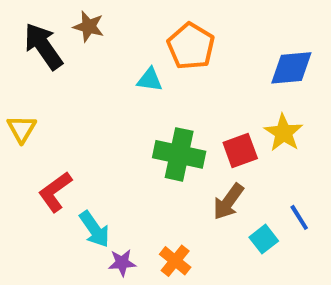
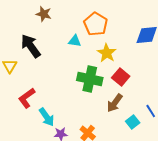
black arrow: (43, 46) -> (31, 46), moved
yellow star: (283, 133) -> (107, 53), moved
red square: (240, 151) -> (121, 77), turned -30

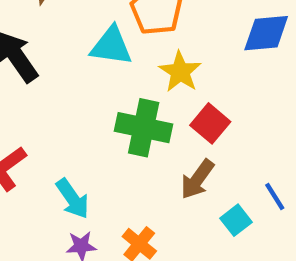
cyan triangle: (75, 41) -> (111, 46), size x1.5
cyan arrow: (47, 117) -> (73, 199), moved

